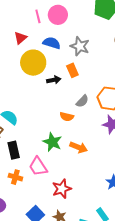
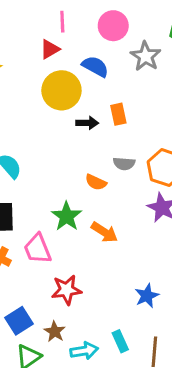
pink line: (38, 16) -> (62, 22), moved
gray star: (80, 46) -> (146, 56), moved
gray semicircle: (82, 101) -> (124, 164), turned 40

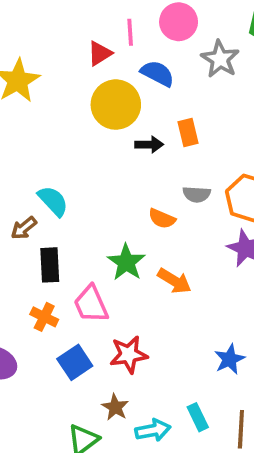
pink line: (62, 22) -> (130, 32), moved
blue square: (19, 321) -> (75, 362), moved

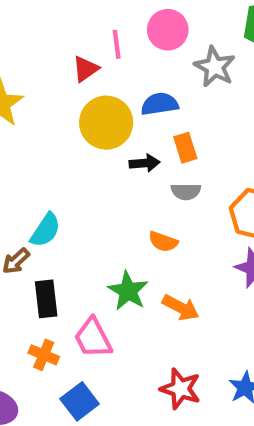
blue semicircle: (157, 73) -> (160, 104), moved, turned -32
gray semicircle: (197, 194) -> (186, 191), moved
cyan semicircle: (53, 201) -> (45, 230), turned 80
red star: (129, 354) -> (180, 389), moved, turned 30

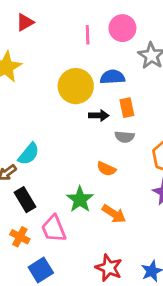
red triangle: (85, 69) -> (25, 22), moved
black rectangle: (46, 299) -> (25, 200), turned -30

